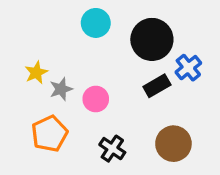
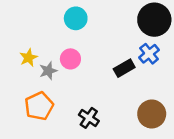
black circle: (152, 39) -> (154, 20), moved
pink circle: (96, 99) -> (70, 59), moved
brown circle: (173, 144) -> (152, 114), moved

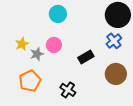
black rectangle: (124, 68) -> (86, 57), moved
brown circle: (152, 114) -> (116, 74), moved

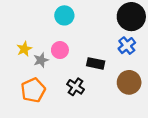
black rectangle: (86, 57) -> (96, 63), turned 42
black cross: (68, 90) -> (76, 87), moved

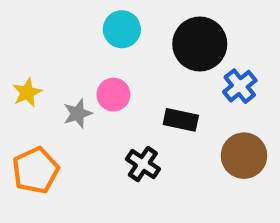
black circle: (131, 17) -> (200, 44), moved
yellow star: (24, 49) -> (27, 92), moved
orange pentagon: (33, 90) -> (36, 170), moved

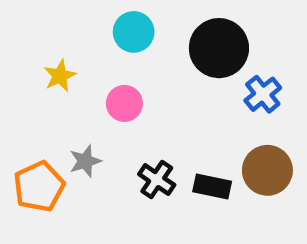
yellow star: (27, 92) -> (60, 76), moved
gray star: (78, 114) -> (85, 161), moved
black rectangle: (181, 120) -> (212, 186), moved

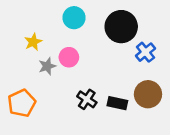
gray star: (85, 161) -> (47, 66), moved

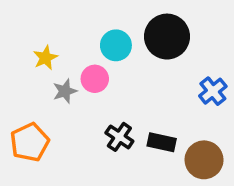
cyan circle: (74, 18) -> (116, 45), moved
blue cross: (145, 52) -> (213, 91), moved
brown circle: (148, 94) -> (204, 160), moved

